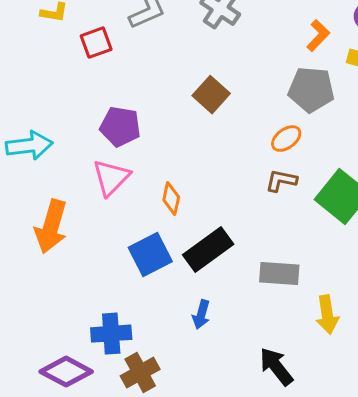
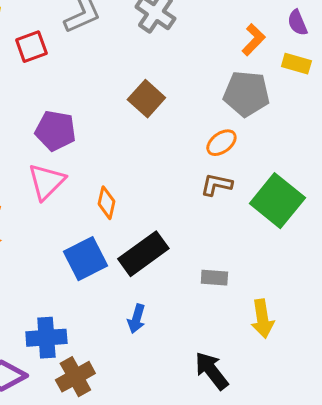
gray rectangle: (279, 274) -> (214, 278), size x0.7

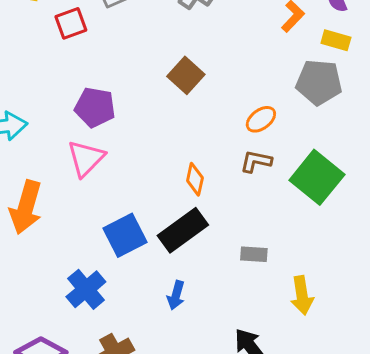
gray pentagon: (246, 94) -> (319, 82), moved
orange diamond: (106, 203) -> (195, 179), moved
blue cross: (46, 338) -> (86, 289), moved, turned -36

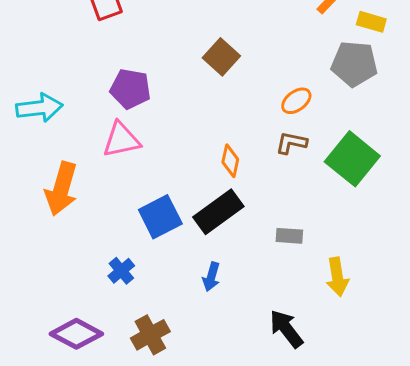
pink triangle: (86, 158) -> (121, 140), turned 33
blue cross: (86, 289) -> (121, 271), size x0.7

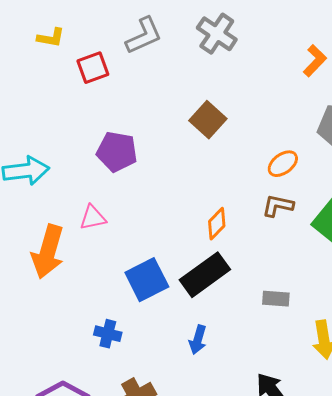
pink triangle: (121, 140) -> (93, 218), moved, size x0.7
orange diamond: (230, 161) -> (217, 224), turned 32
blue cross: (121, 271) -> (108, 334), turned -36

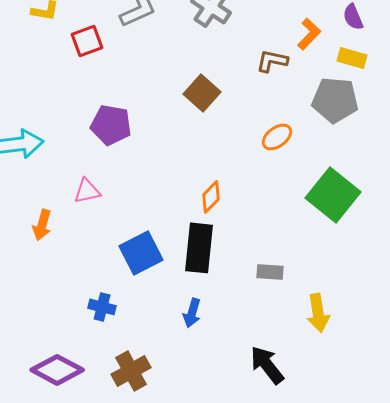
brown L-shape: (278, 206) -> (272, 61), moved
orange arrow: (48, 252) -> (42, 225), size x0.6
black rectangle: (205, 275) -> (199, 248), turned -48

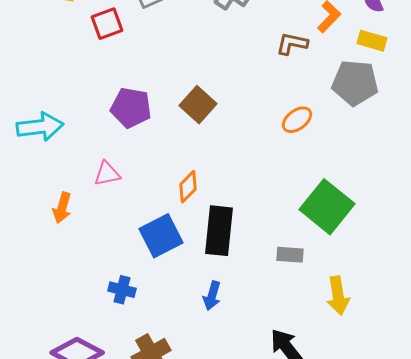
brown square: (202, 93) -> (198, 105), moved
green square: (333, 195) -> (327, 207), moved
orange diamond: (211, 197) -> (188, 187), moved

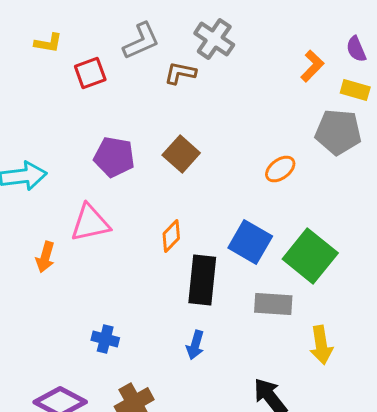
brown L-shape: (292, 44) -> (180, 73), moved
pink triangle: (107, 174) -> (90, 223), size x1.5
blue square: (161, 236) -> (250, 242), moved, turned -33
gray rectangle: (290, 255) -> (273, 304), size x1.4

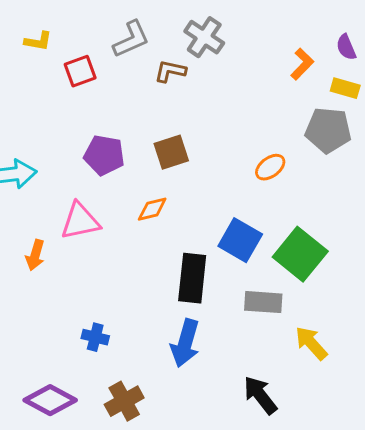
brown square: (181, 154) -> (171, 152), turned 30
orange diamond: (171, 236) -> (152, 209), moved, turned 32
blue arrow: (195, 345) -> (185, 343), size x1.6
yellow arrow: (321, 345) -> (311, 343), turned 147

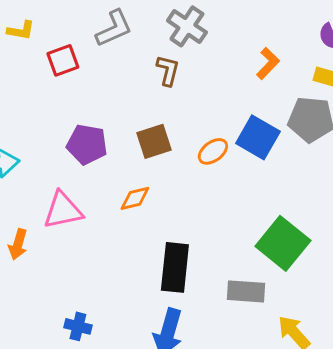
orange L-shape: (302, 64) -> (268, 63), moved
brown L-shape: (170, 71) -> (168, 70), moved, turned 92
orange ellipse: (270, 167) -> (213, 151), moved
blue square: (240, 240) -> (258, 137), moved

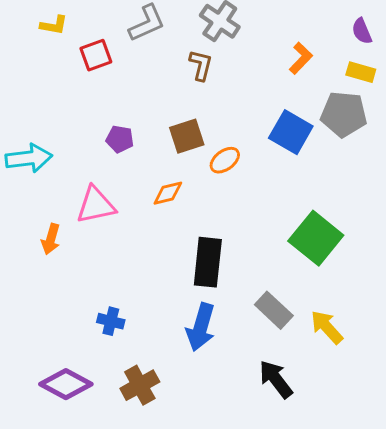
purple pentagon: (87, 144) -> (120, 139), size x0.7
orange ellipse: (213, 151) -> (225, 160), moved
gray rectangle: (246, 291) -> (274, 310), moved, turned 39

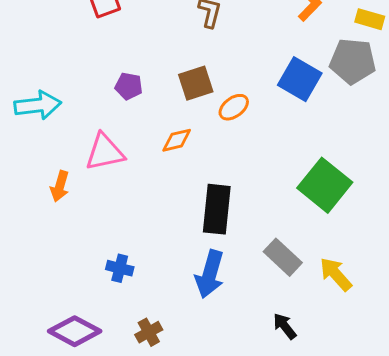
black arrow: (276, 379) -> (285, 326), size x0.7
brown cross: (140, 385) -> (149, 332), size x0.7

